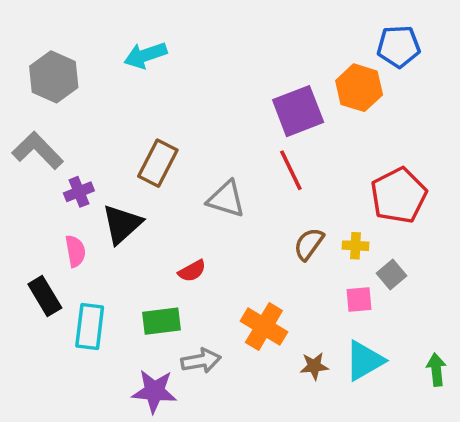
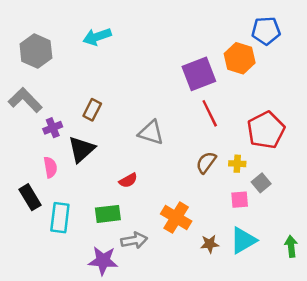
brown rectangle: (158, 163) -> (92, 110), moved, size x0.7
red line: (291, 170) -> (210, 113), moved

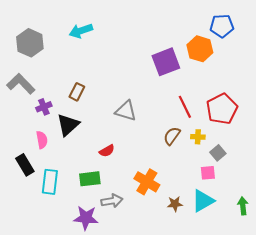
red line: (210, 113) -> (185, 107), moved
pink square: (240, 200) -> (208, 173), moved

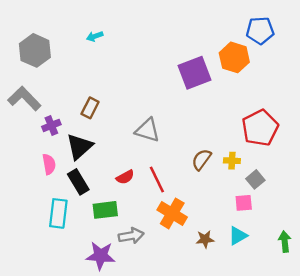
cyan arrow: (81, 31) -> (95, 36), size x0.6
red line: (185, 107) -> (157, 179), moved
black rectangle: (25, 165) -> (78, 182), moved
cyan triangle: (203, 201) -> (238, 236), size x0.7

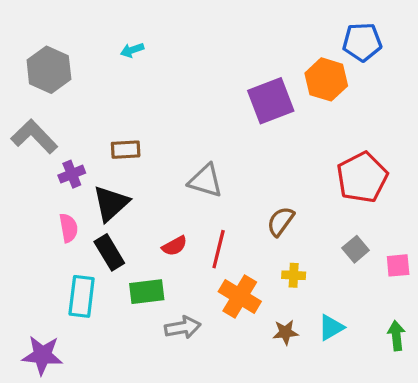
brown rectangle: (90, 108) -> (126, 150), turned 60
yellow cross: (232, 161) -> (294, 275), moved
red line: (157, 179) -> (219, 249), turned 40
pink square: (244, 203) -> (398, 265), moved
purple star: (101, 256) -> (42, 355), moved

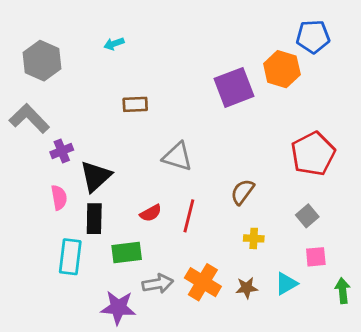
brown rectangle: (126, 150) -> (135, 104), moved
black rectangle: (109, 252) -> (94, 219), turned 32
pink square: (398, 265) -> (316, 257), moved
orange cross: (240, 296) -> (203, 282), moved
purple star: (42, 355) -> (118, 308), moved

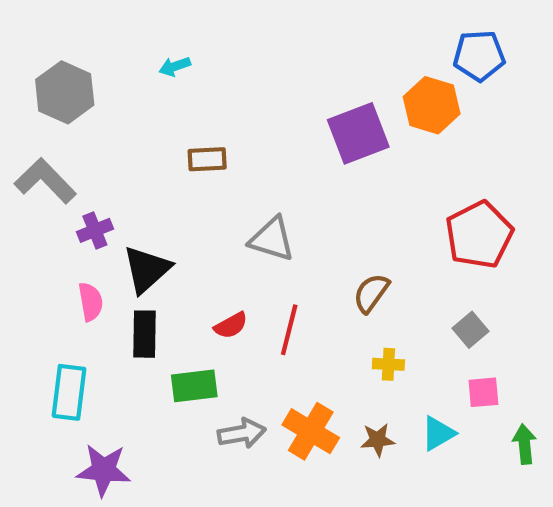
cyan rectangle: (70, 257) -> (69, 392), moved
purple star: (118, 308) -> (104, 470), moved

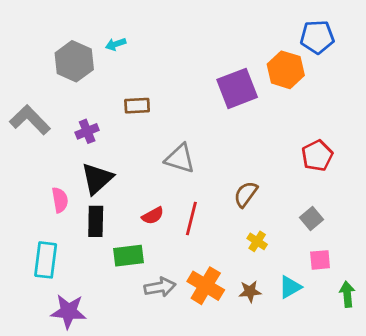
gray hexagon: (65, 92) -> (74, 61), moved
purple cross: (95, 230) -> (87, 131), moved
red pentagon: (479, 235) -> (317, 156), size x0.7
yellow cross: (388, 364) -> (257, 241), turned 30

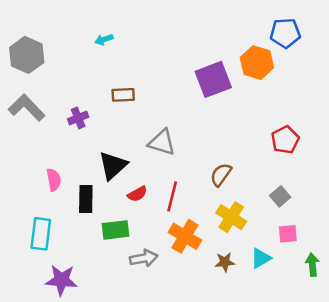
gray hexagon: (74, 61) -> (27, 55), moved
black triangle: (97, 178) -> (113, 166), moved
yellow cross: (257, 241) -> (231, 217), size x1.6
orange cross: (206, 286) -> (185, 236), moved

